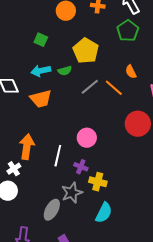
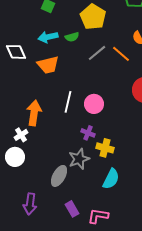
white line: (58, 156) -> (68, 102), moved

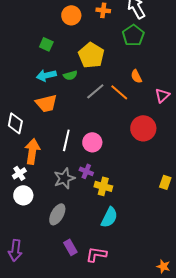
white diamond: (16, 52) -> (15, 123), moved, turned 35
white circle: (15, 157) -> (23, 195), moved
gray star: (79, 159) -> (64, 178), moved
purple arrow: (30, 204) -> (15, 250), moved

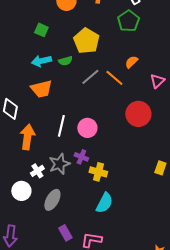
orange semicircle: (136, 76) -> (131, 62), turned 72
white cross: (19, 173) -> (37, 171), moved
white circle: (23, 195) -> (21, 191), moved

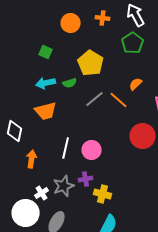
orange arrow: (27, 137) -> (32, 159), size x0.7
purple cross: (81, 157) -> (86, 179), turned -32
white circle: (21, 191) -> (26, 213), size x1.4

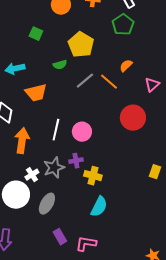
cyan arrow: (46, 83) -> (15, 69), moved
orange arrow: (32, 159) -> (22, 141), size x1.4

